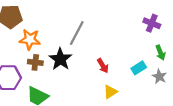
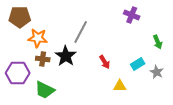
purple cross: (152, 23) -> (132, 15), moved
green arrow: (160, 53) -> (158, 42), moved
yellow triangle: (110, 92) -> (120, 86), moved, turned 32

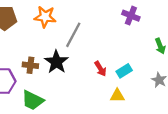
orange star: (38, 38) -> (45, 17), moved
cyan rectangle: (138, 64) -> (124, 71), moved

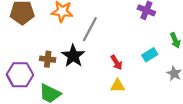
cyan rectangle: (124, 71) -> (150, 55), moved
yellow triangle: (117, 96) -> (118, 86), moved

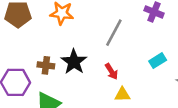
gray line: (90, 29) -> (114, 33), moved
red arrow: (116, 62) -> (111, 71), moved

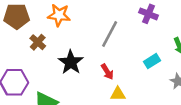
brown cross: (46, 65) -> (38, 42), moved, turned 35

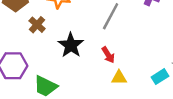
cyan rectangle: (152, 61) -> (160, 77), moved

